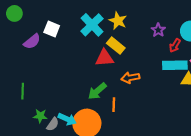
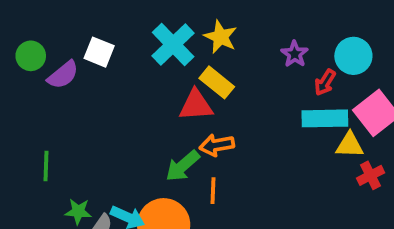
green circle: (14, 13) -> (31, 56), moved
orange arrow: (130, 78) -> (217, 145), moved

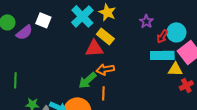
cyan circle: (353, 56) -> (176, 32), moved

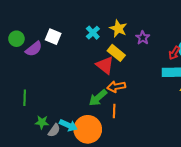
cyan cross: (82, 16) -> (93, 33), size x0.6
purple star: (146, 21) -> (143, 38), moved
red triangle: (94, 48) -> (105, 65), turned 42

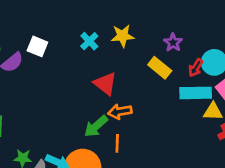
yellow star: (118, 29) -> (123, 36), turned -30
purple star: (143, 38) -> (173, 42), moved
yellow rectangle: (116, 53) -> (160, 68), moved

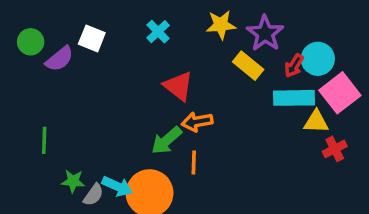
yellow star: (123, 36) -> (221, 25), moved
purple star: (173, 42) -> (265, 33), size x1.5

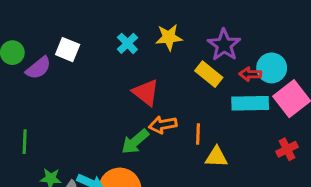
yellow star: (221, 25) -> (169, 37), moved
red arrow: (294, 66) -> (250, 74), turned 60
yellow triangle: (316, 122) -> (216, 157), moved
orange line: (194, 162) -> (198, 134), moved

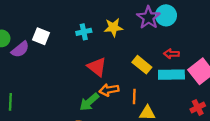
cyan cross: (127, 43) -> (84, 32), turned 32
purple star: (224, 45) -> (148, 18), moved
cyan circle: (272, 68) -> (166, 15), moved
yellow rectangle: (209, 74) -> (142, 65), moved

